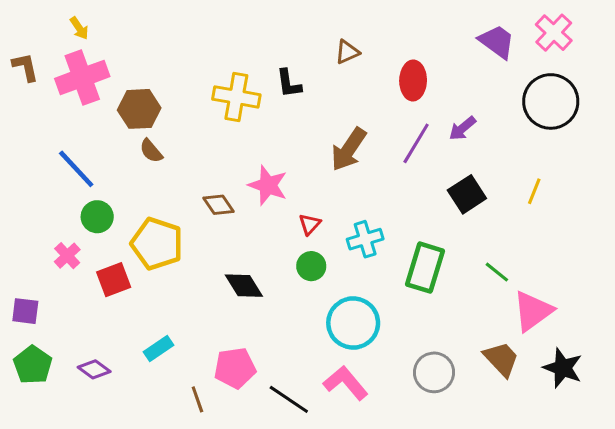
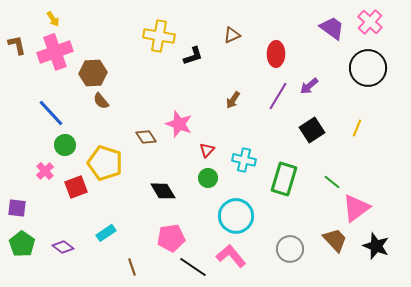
black L-shape: (289, 83) -> (193, 56), turned -100
yellow cross: (236, 97) -> (159, 36), moved
brown arrow: (349, 149) -> (233, 100), size x0.6
cyan cross: (365, 239) -> (244, 160), turned 30
pink pentagon: (235, 368) -> (171, 238), moved

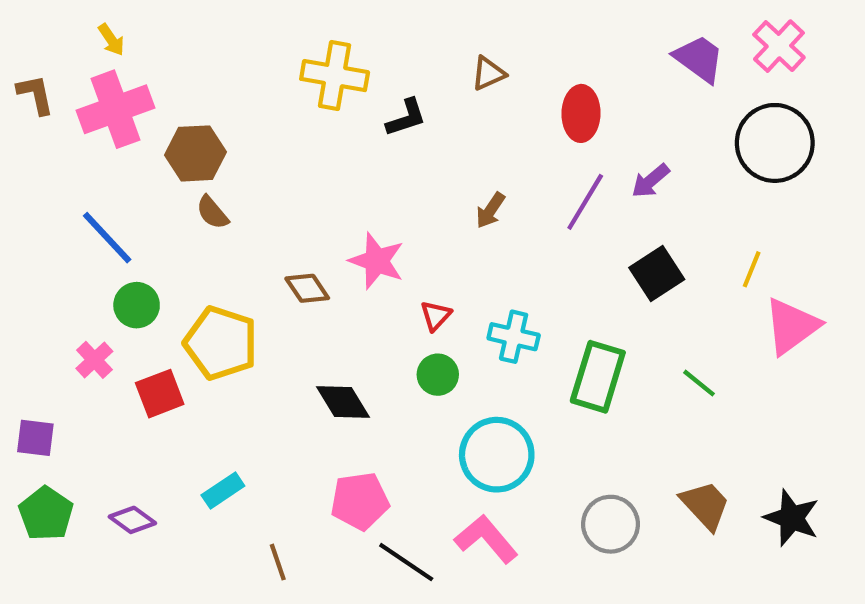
pink triangle: (356, 208) -> (792, 326), moved

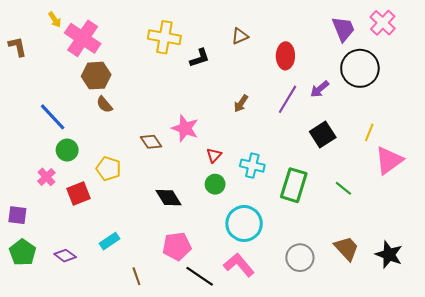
purple trapezoid: (699, 59) -> (343, 29), turned 32
pink cross: (116, 109) -> (83, 38), moved, turned -36
black circle: (775, 143) -> (360, 68), moved
yellow pentagon: (221, 343) -> (109, 169), size x0.7

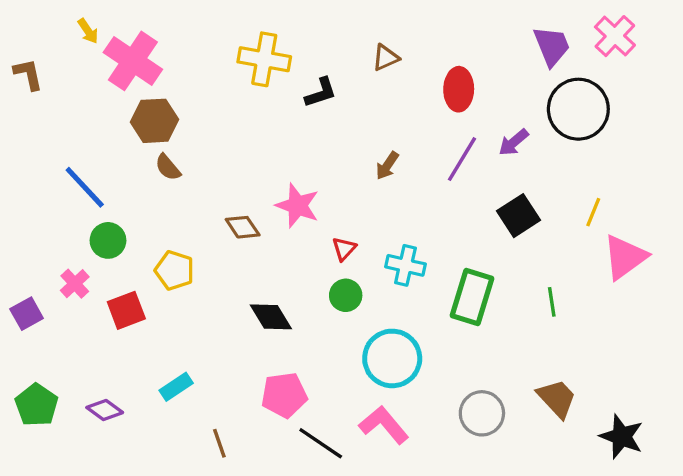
green line: (343, 188) -> (552, 302), turned 42
purple square: (17, 215) -> (27, 314), moved, turned -36
black star: (389, 255) -> (622, 437), moved

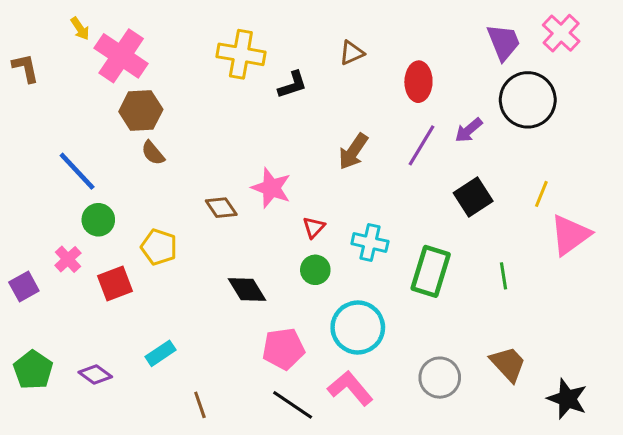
brown arrow: (387, 166) -> (353, 151), size x1.4
pink pentagon: (284, 395) -> (283, 349), moved

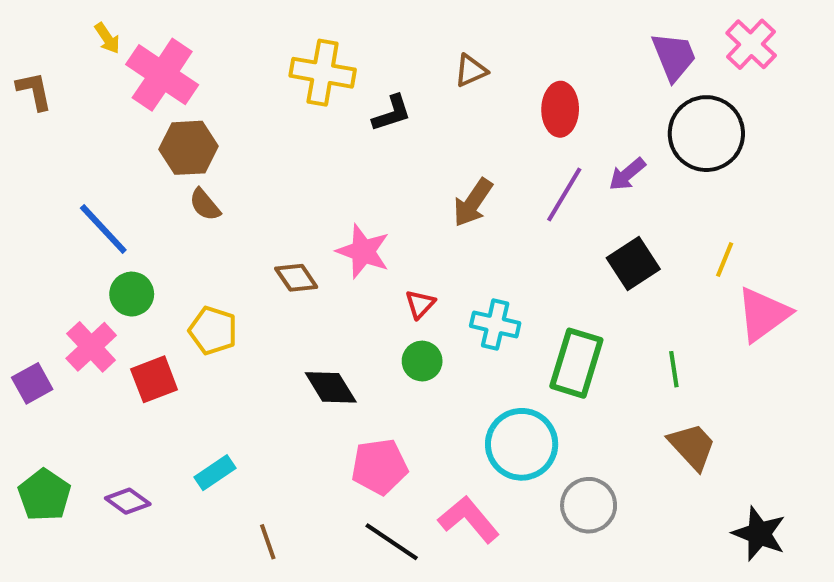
pink cross: (68, 259) -> (91, 347), size x1.4
cyan circle: (358, 327) -> (522, 444), moved
brown trapezoid: (508, 364) -> (692, 446), moved

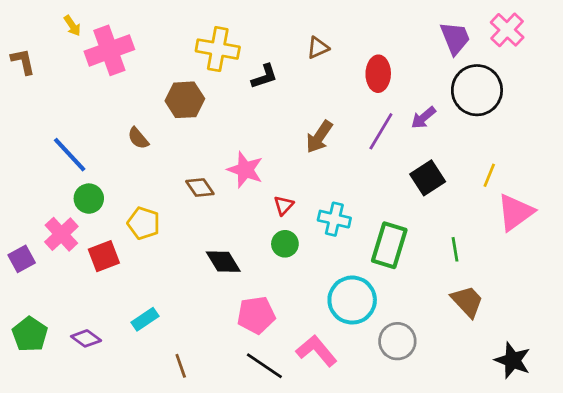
pink cross: (162, 75) -> (109, 50), turned 36
brown hexagon: (189, 148) -> (185, 100), moved

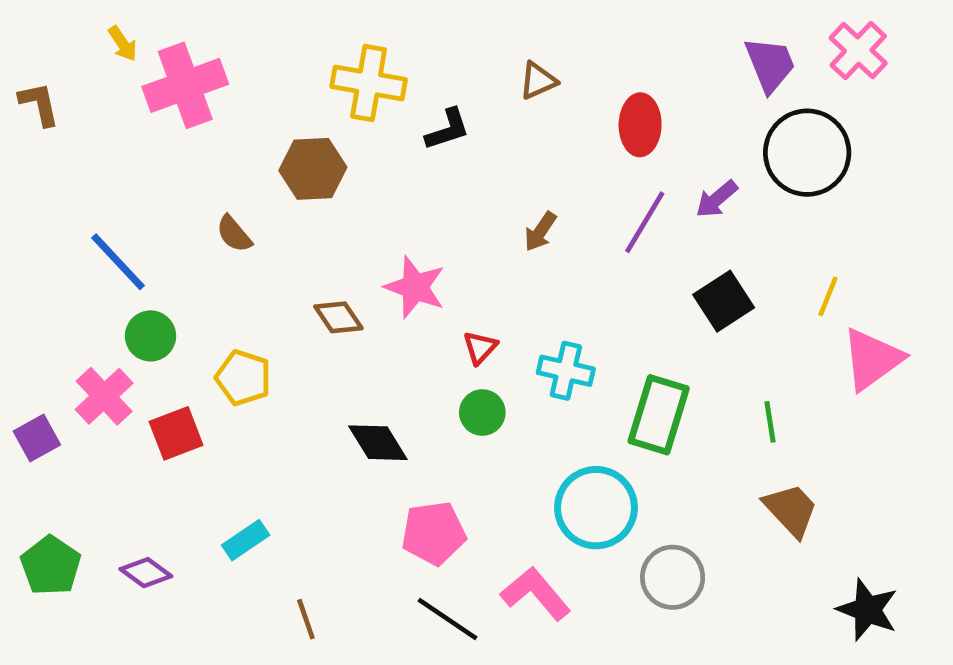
brown arrow: (319, 137) -> (540, 232), size x0.7

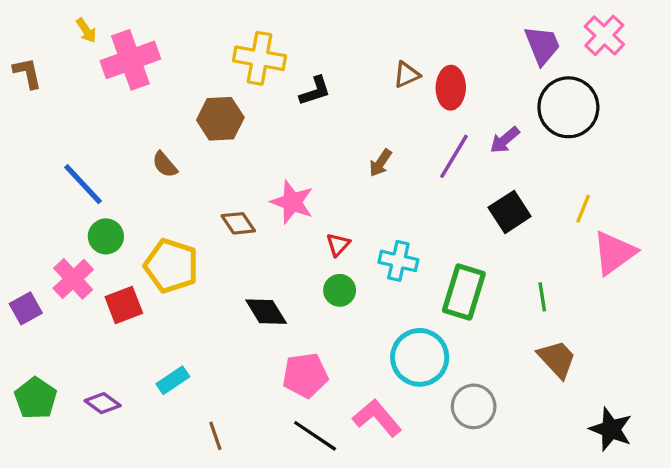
brown triangle: (538, 81) -> (407, 75), moved
yellow pentagon: (243, 378) -> (171, 266), size x1.4

